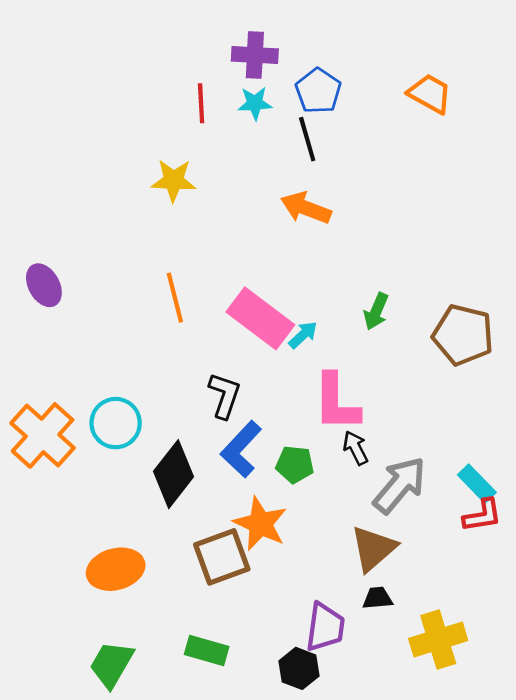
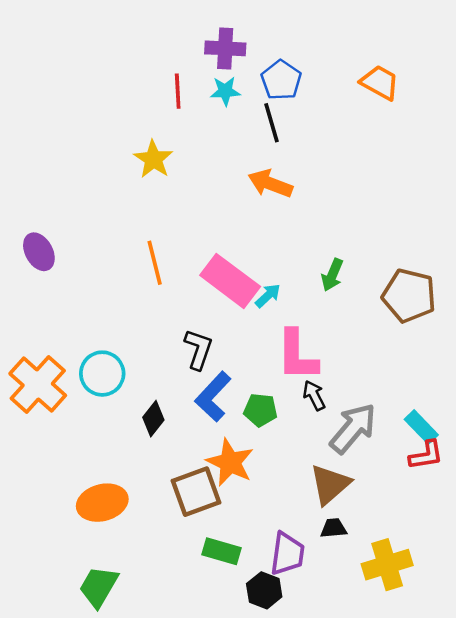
yellow star: (174, 180) -> (153, 159), turned 30
black diamond: (174, 474) -> (153, 419), size x0.6
green rectangle: (207, 651) -> (222, 551), moved

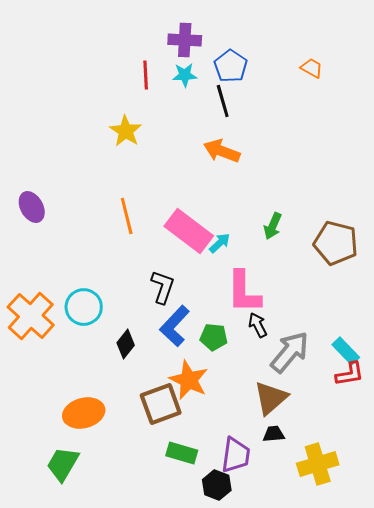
orange trapezoid: (380, 83) -> (312, 68), size x0.7
green trapezoid: (99, 587) -> (63, 464), moved

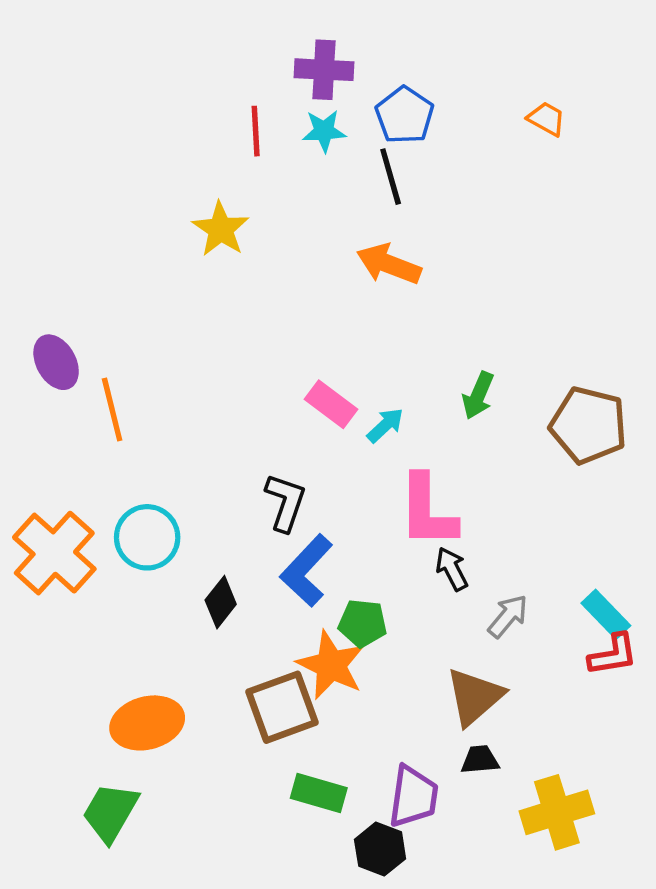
orange line: (127, 216) -> (112, 409), moved
pink rectangle: (189, 231) -> (331, 404), size x0.6
green pentagon: (214, 337) -> (363, 623), moved
gray arrow: (290, 352) -> (508, 616), size x0.6

